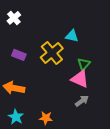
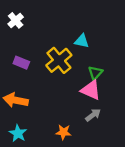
orange star: (46, 118) -> (63, 132), moved

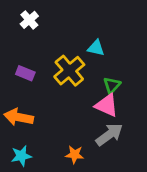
white cross: (16, 20) -> (29, 20), moved
gray arrow: (93, 115) -> (109, 135), size x1.5
cyan star: (18, 133) -> (21, 156), turned 30

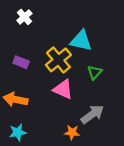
cyan triangle: (96, 48) -> (81, 41), size x1.5
pink triangle: (107, 105) -> (63, 89), moved
orange star: (75, 155) -> (72, 132), moved

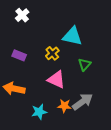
yellow cross: (58, 60) -> (52, 53), size x0.6
cyan star: (18, 132) -> (39, 112), moved
orange star: (72, 132) -> (64, 106), moved

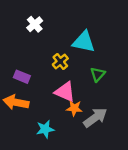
white cross: (22, 15) -> (35, 24), moved
purple rectangle: (19, 55) -> (22, 77), moved
orange star: (64, 106) -> (74, 108), moved

